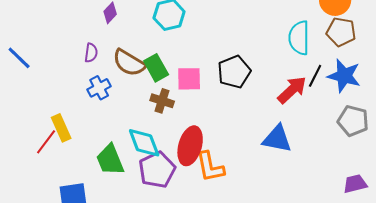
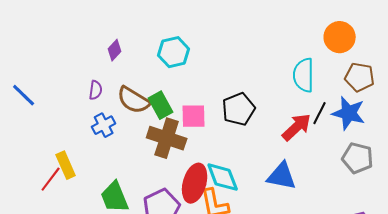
brown pentagon: (341, 32) -> (360, 77), moved
brown cross: (162, 101) -> (167, 138), size x1.6
cyan diamond: (144, 143) -> (223, 177), moved

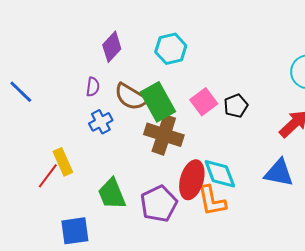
purple diamond: (115, 50) -> (112, 47), size x1.4
green rectangle: (161, 105) -> (158, 102), size x1.4
black pentagon: (239, 109) -> (236, 106), size x0.7
pink square: (194, 116) -> (204, 102), moved, turned -36

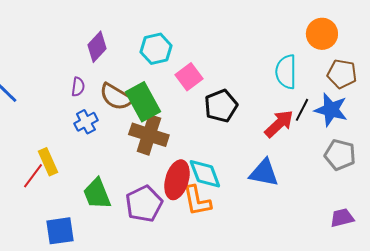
pink square: (204, 102) -> (189, 77), moved
black pentagon: (236, 106) -> (221, 106), size x1.4

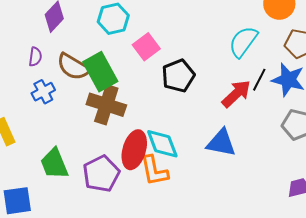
cyan semicircle: (286, 72) -> (243, 42), turned 36

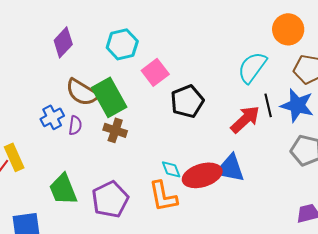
purple semicircle: (35, 57) -> (75, 125), moved
black line: (259, 80) -> (268, 105), turned -40
brown cross: (106, 105) -> (115, 130), size x0.6
cyan diamond: (162, 144) -> (171, 169), size x0.6
red ellipse: (134, 150) -> (202, 175), moved, turned 57

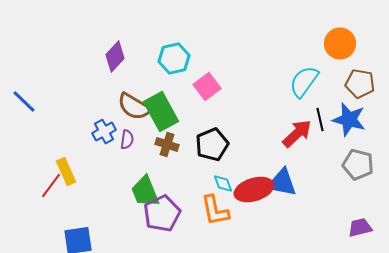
black pentagon: (187, 101) -> (212, 144), moved
green trapezoid: (63, 189) -> (145, 192), moved

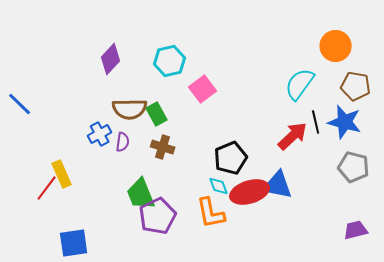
brown semicircle: (134, 106) -> (130, 109), turned -32
green rectangle: (161, 112) -> (157, 114), size x0.6
black pentagon: (212, 144) -> (231, 158), moved

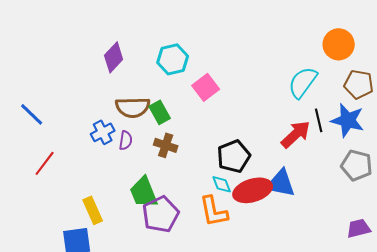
blue line: (20, 104) -> (32, 114), moved
yellow rectangle: (62, 174) -> (93, 210), moved
red line: (47, 188) -> (45, 163), moved

